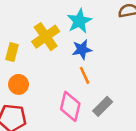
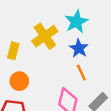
blue star: (82, 49) -> (79, 48), turned -30

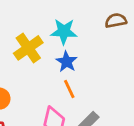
cyan star: (76, 22) -> (64, 31), turned 30

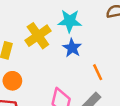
orange line: (69, 89) -> (98, 72), moved

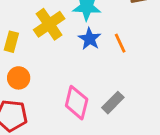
orange line: (98, 72) -> (120, 43), moved

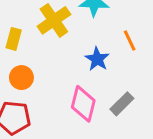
blue star: (90, 39) -> (97, 59), moved

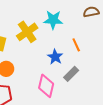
gray rectangle: (122, 104) -> (71, 74), moved

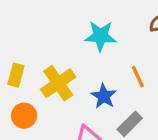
yellow cross: (27, 32) -> (58, 83), moved

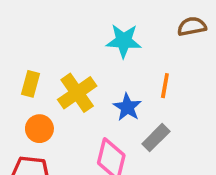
orange line: (138, 77) -> (165, 86), turned 35

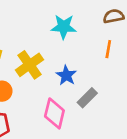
orange line: (165, 86) -> (108, 49), moved

